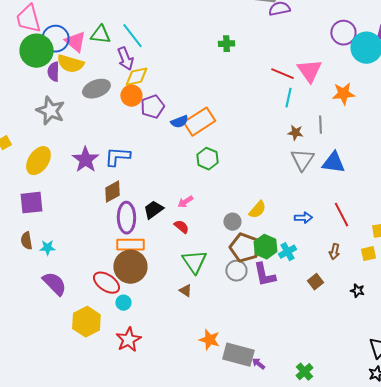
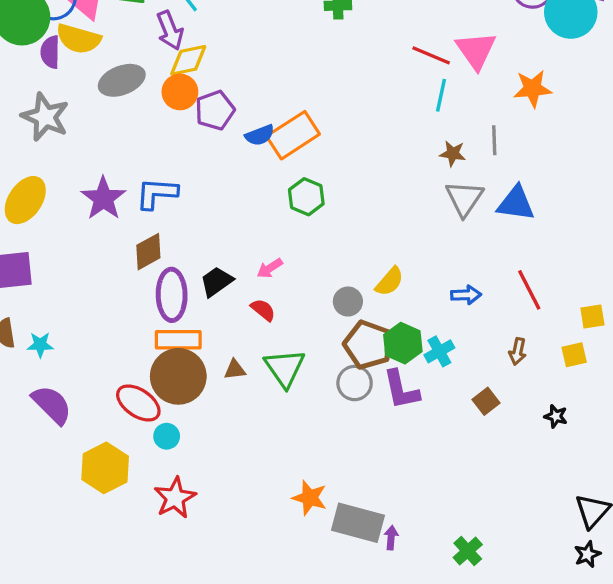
brown triangle: (185, 291) -> (235, 370), moved, turned -40
purple arrow: (258, 364) -> (391, 538), turned 56

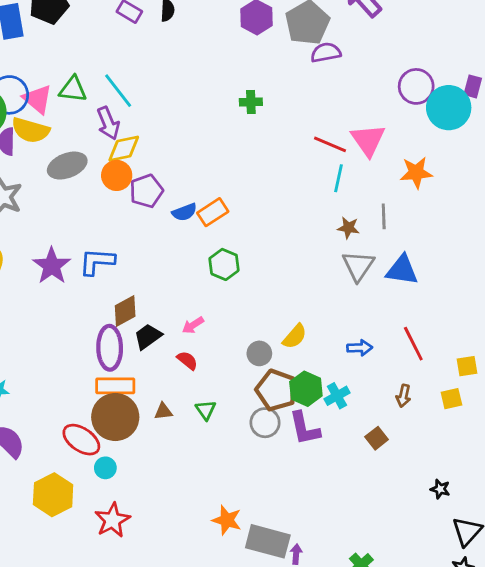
orange rectangle: (293, 135) -> (213, 212), size x0.7
brown diamond: (148, 252) -> (125, 311), moved
green triangle: (285, 368) -> (206, 410), size x0.6
black star: (556, 416) -> (440, 489), moved

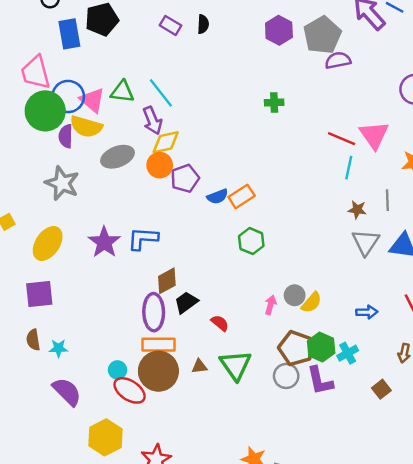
pink arrow: (193, 325) -> (270, 305), moved, turned 138
gray circle: (259, 353) -> (295, 295), moved
green triangle: (206, 410) -> (236, 365), size x1.8
cyan circle: (105, 468) -> (117, 370), moved

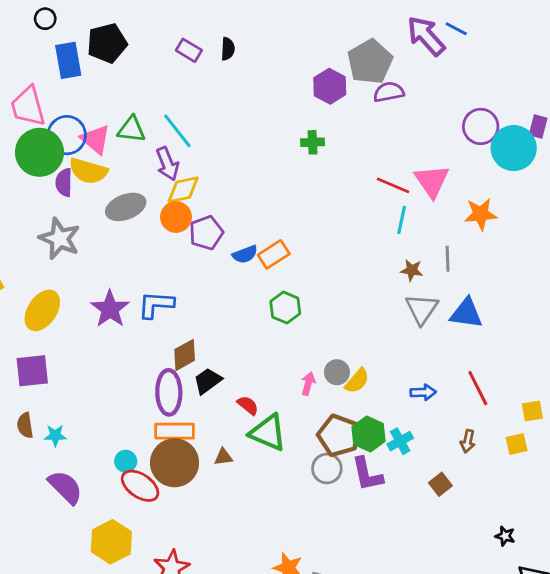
purple hexagon: (279, 30) -> (330, 86), moved
green triangle: (236, 365) -> (268, 433), moved, turned -32

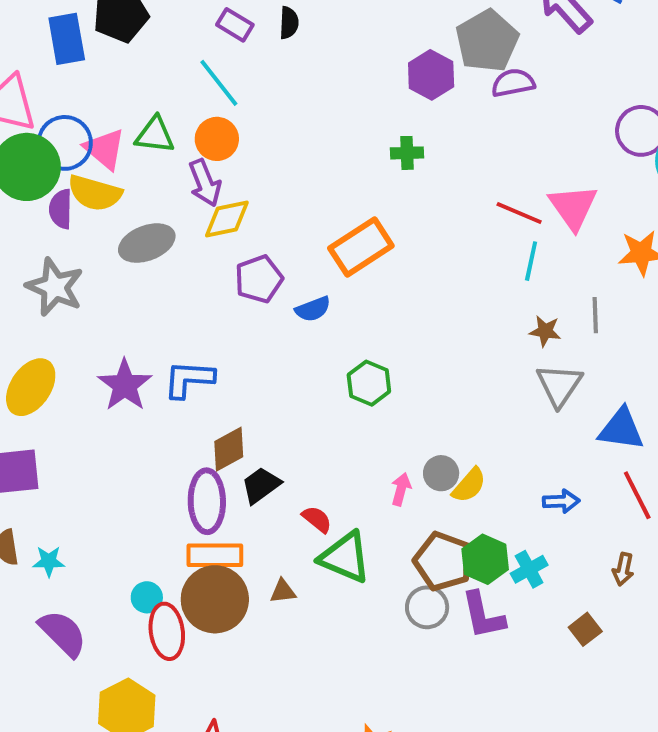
cyan line: (177, 131) -> (219, 83), moved
orange circle: (176, 217) -> (217, 139), moved
orange rectangle: (274, 254) -> (361, 247), moved, size x1.4
blue triangle: (466, 313) -> (621, 429), moved
red ellipse: (140, 486) -> (167, 631), turned 48

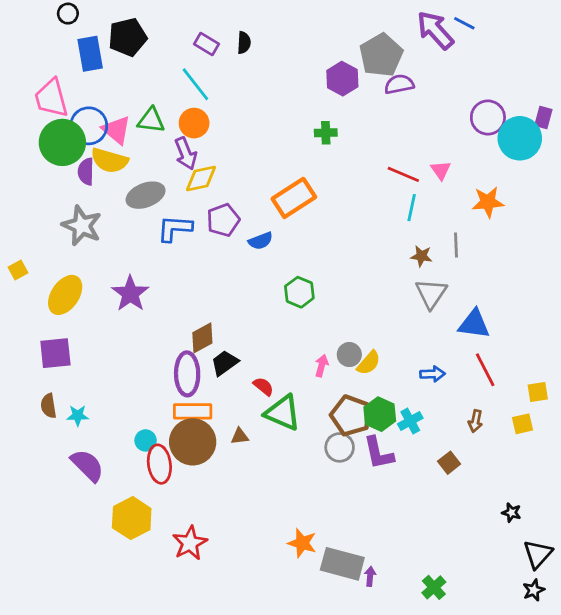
pink triangle: (573, 207) -> (441, 170), size x0.6
blue L-shape: (189, 379) -> (175, 228), moved

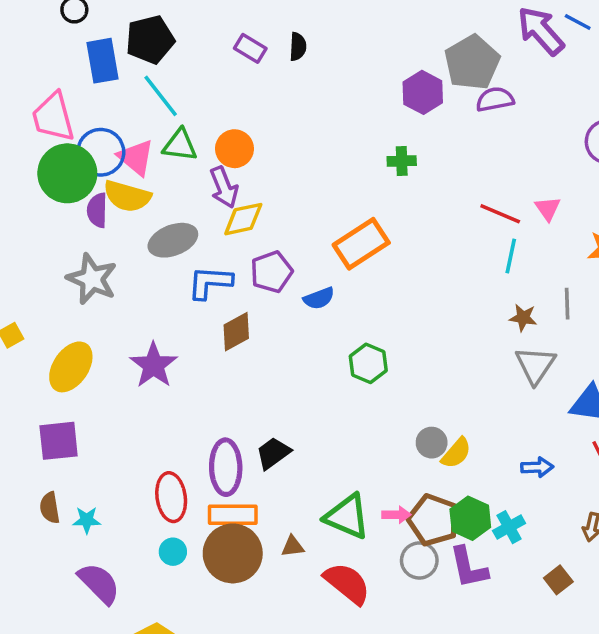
cyan line: (195, 84) -> (161, 96), moved
brown diamond: (202, 338) -> (236, 332), moved
pink arrow: (322, 366) -> (396, 515), moved, turned 75
red semicircle: (263, 386) -> (347, 583), moved, size x1.8
red ellipse: (159, 464) -> (171, 497), moved

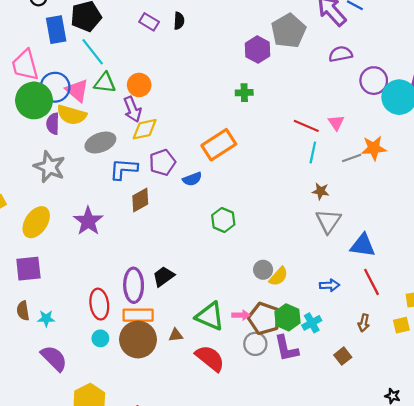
purple semicircle: (495, 99) -> (341, 54), moved
gray line: (567, 304) -> (352, 158), moved, turned 72

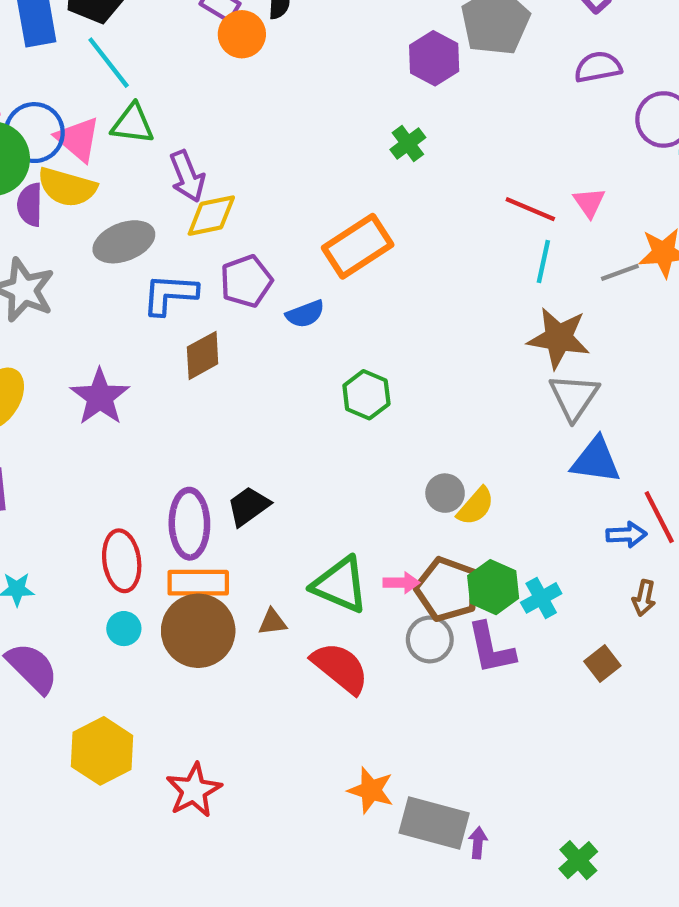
orange circle: (139, 85) -> (242, 34), moved
green cross: (244, 93) -> (408, 144), turned -35
brown star: (321, 191) -> (559, 338), size x1.8
blue triangle: (363, 245) -> (596, 460), moved
blue arrow: (329, 285) -> (626, 535), moved

